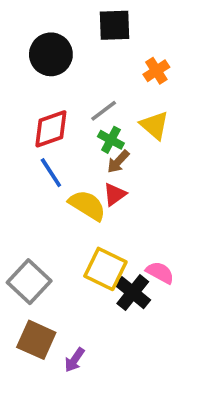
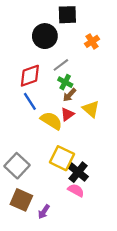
black circle: (51, 54) -> (45, 36), moved
yellow triangle: (155, 125) -> (91, 109), moved
pink semicircle: (160, 273) -> (76, 190), moved

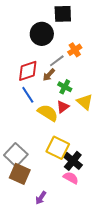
orange cross: (92, 41) -> (75, 50), moved
green cross: (65, 82) -> (65, 87), moved
brown arrow: (70, 95) -> (49, 75), moved
brown square: (21, 200) -> (20, 174), moved

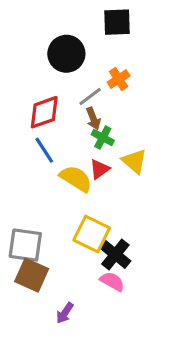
black square: (63, 14) -> (117, 22), moved
brown arrow: (49, 75) -> (93, 119), moved, turned -64
gray square: (16, 155) -> (25, 245), turned -35

